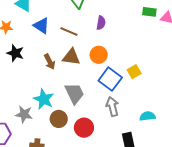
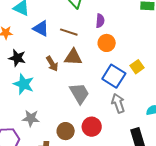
orange circle: (99, 55) -> (107, 43), moved
cyan star: (44, 99) -> (24, 84), moved
brown circle: (59, 119) -> (66, 131), moved

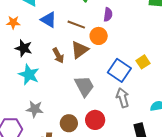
orange circle: (107, 43) -> (99, 36), moved
brown triangle: (73, 57) -> (80, 50), turned -42

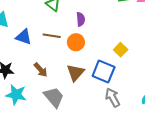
brown triangle: (80, 50) -> (75, 73), moved
yellow square: (143, 62) -> (121, 50), moved
gray trapezoid: (84, 86) -> (54, 97), moved

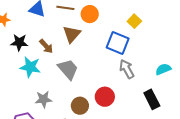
brown arrow: (41, 70) -> (46, 46), moved
brown triangle: (75, 73) -> (72, 34), moved

